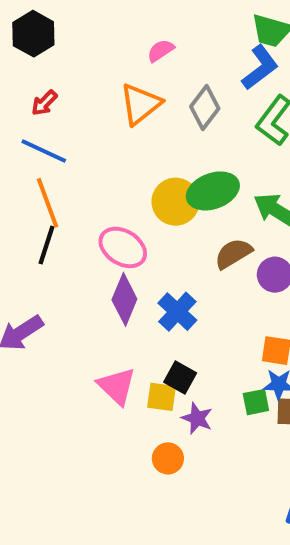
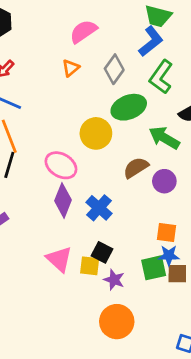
pink semicircle: (161, 51) -> (83, 31), size x1.5
orange triangle: (141, 104) -> (71, 68), size x0.6
green ellipse: (213, 191) -> (129, 107), moved
green square: (256, 402) -> (154, 268), size x1.4
orange circle: (168, 458) -> (117, 322), moved, size x1.6

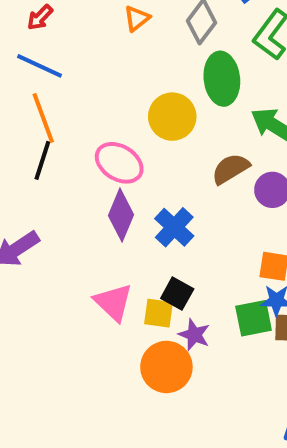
green ellipse: (129, 107) -> (222, 79), turned -76
orange circle: (117, 322) -> (166, 367), moved

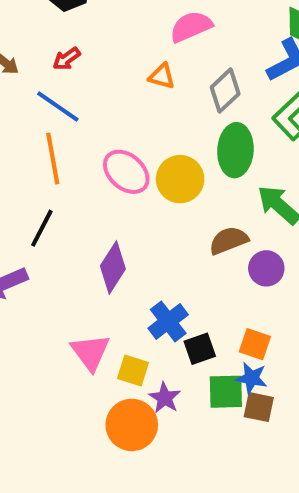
orange triangle: (137, 18) -> (162, 76), turned 44
black line: (42, 160) -> (42, 228), moved
pink ellipse: (119, 163) -> (126, 172), moved
blue cross: (174, 227) -> (168, 321), moved
black square: (177, 294) -> (200, 349), moved, turned 32

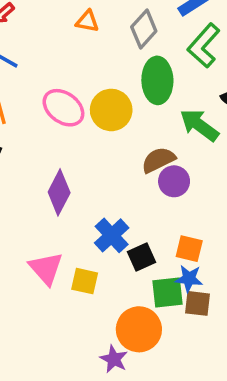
purple circle: (266, 268) -> (174, 181), moved
purple star: (165, 398) -> (114, 359), moved
orange circle: (132, 425) -> (139, 329), moved

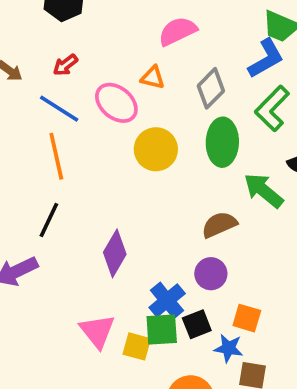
pink ellipse: (63, 108) -> (116, 103), moved
yellow circle: (111, 110) -> (156, 149), moved
purple circle: (174, 181) -> (211, 274), moved
blue star: (189, 279) -> (228, 348), moved
green square: (168, 293) -> (162, 330), moved

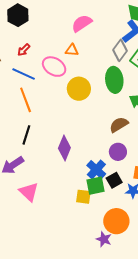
gray diamond: (211, 88) -> (120, 50), moved
pink triangle: (97, 331) -> (29, 192), moved

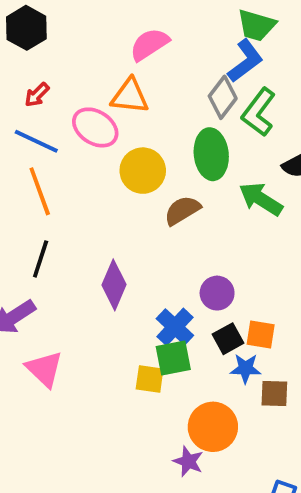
orange triangle: (72, 50) -> (130, 96), size x1.5
brown semicircle: (119, 125) -> (182, 210), moved
black square: (114, 180) -> (228, 339), moved

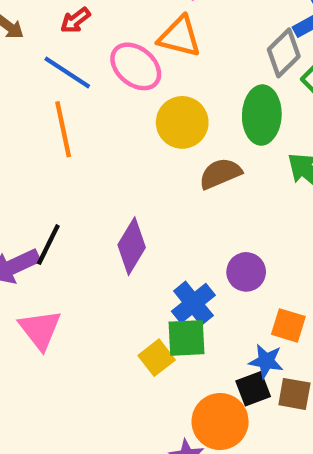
black line: (41, 259) -> (48, 245), moved
black square: (228, 339) -> (253, 389), moved
yellow square: (150, 379) -> (157, 358), turned 36

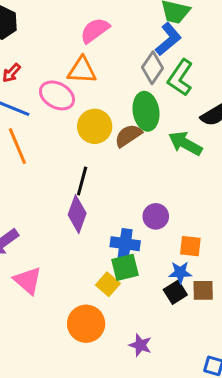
brown semicircle: (220, 173) -> (128, 136), moved
black line: (48, 245) -> (82, 181), moved
blue cross: (193, 303) -> (125, 244), turned -32
orange circle: (220, 422) -> (86, 324), moved

